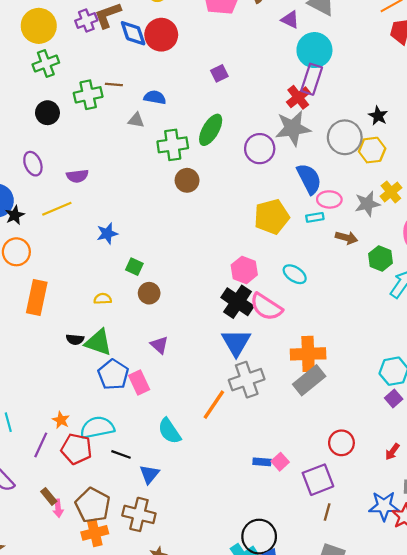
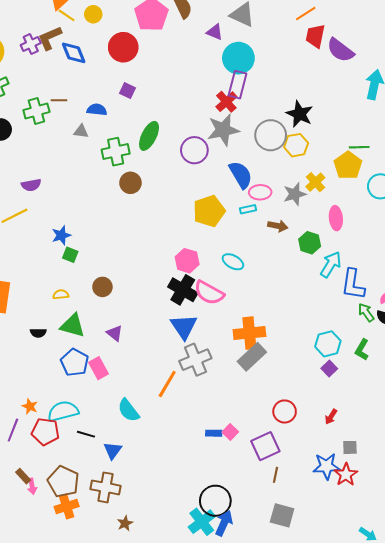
red circle: (161, 35) -> (123, 47), moved
purple square: (219, 73) -> (128, 91), moved, turned -35
black star: (378, 116) -> (300, 114), size x1.5
green square: (134, 267) -> (70, 255), moved
green triangle: (98, 342) -> (73, 325), moved

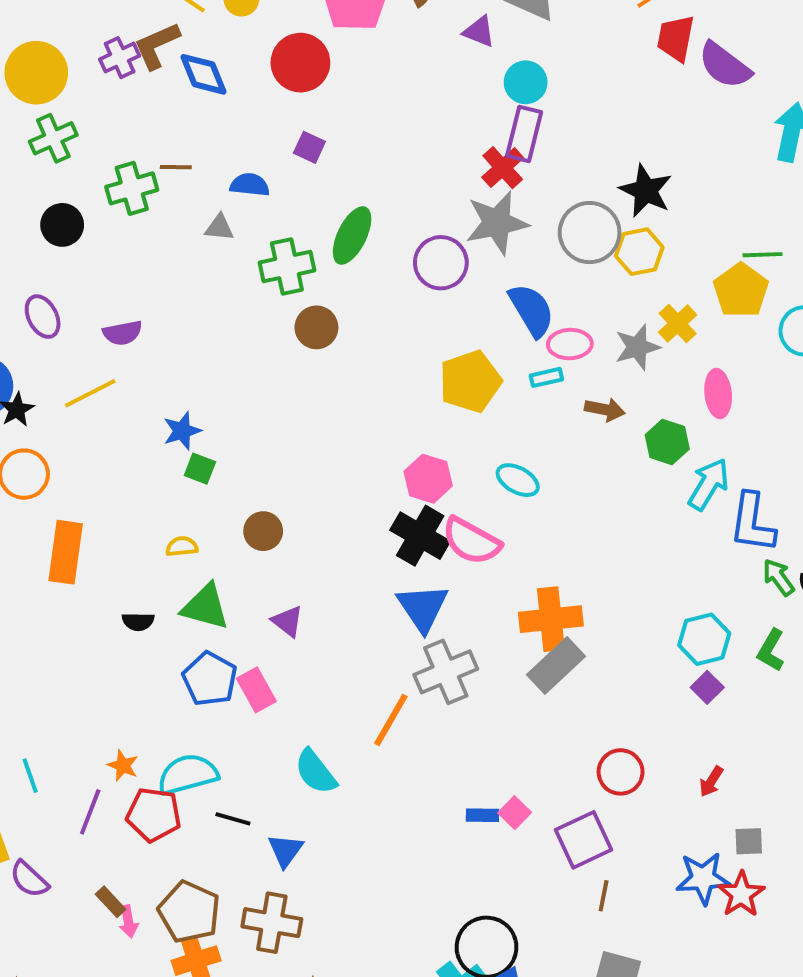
cyan circle: (238, 58) -> (526, 82), size x0.7

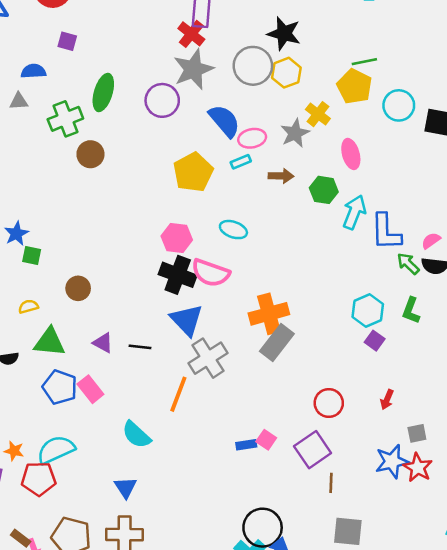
black line: (233, 819) -> (140, 347), moved

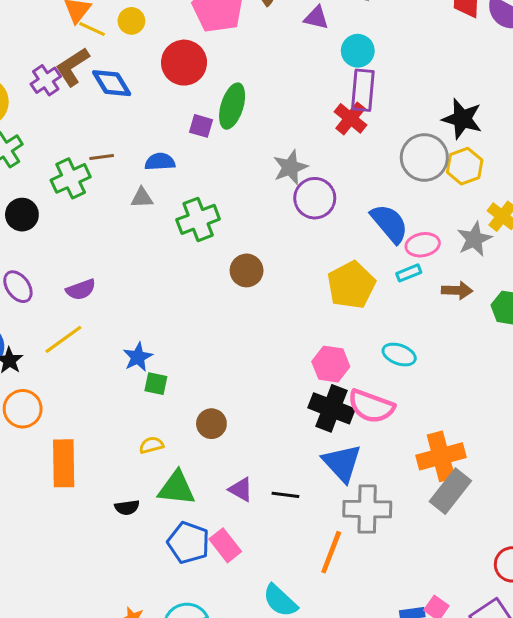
gray star: (193, 69) -> (290, 167), moved, size x0.7
green ellipse: (103, 92) -> (232, 106), moved
brown circle: (90, 154) -> (247, 270), moved
gray cross: (208, 358) -> (367, 509), turned 33

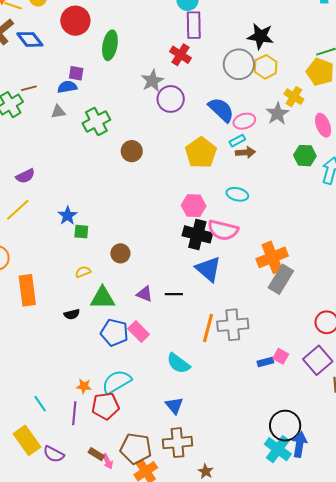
red cross: (350, 118) -> (180, 55), moved
purple square: (201, 126) -> (76, 73), moved
brown arrow: (457, 290) -> (245, 152), moved
gray cross: (367, 509) -> (233, 325), moved

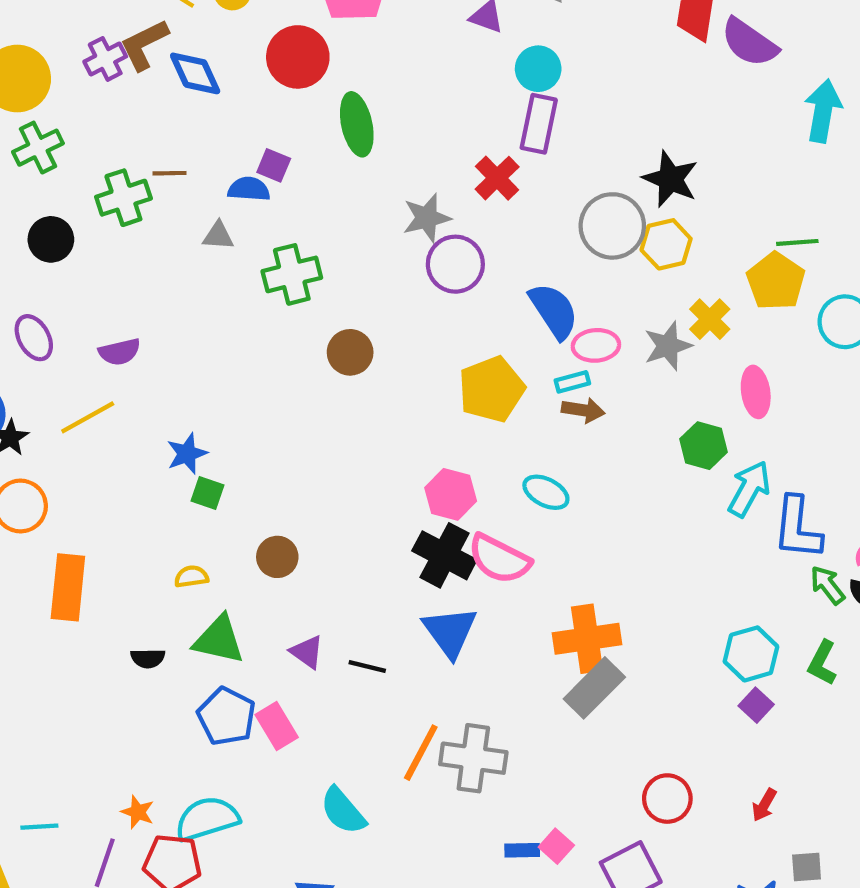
green ellipse: (110, 45) -> (357, 124), turned -36
cyan line: (40, 404) -> (39, 827), turned -72

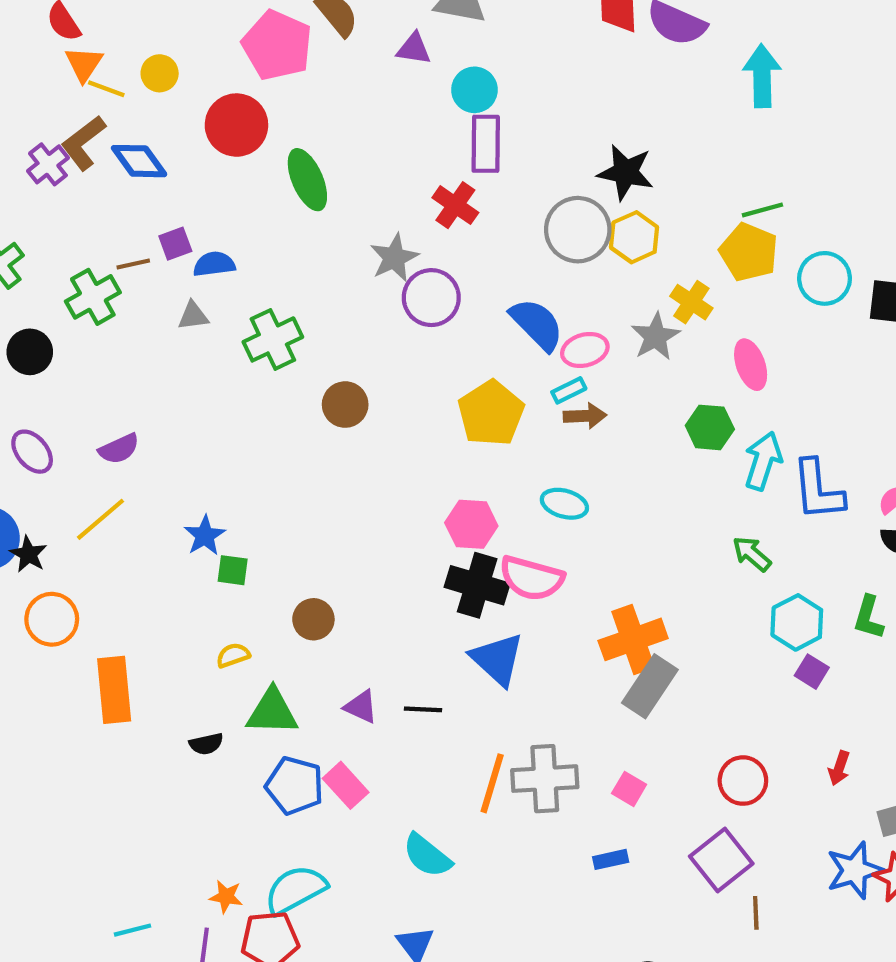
purple square: (274, 165) -> (175, 244), moved, turned -32
green arrow: (827, 585) -> (752, 554), moved
pink square: (556, 846) -> (629, 789), moved

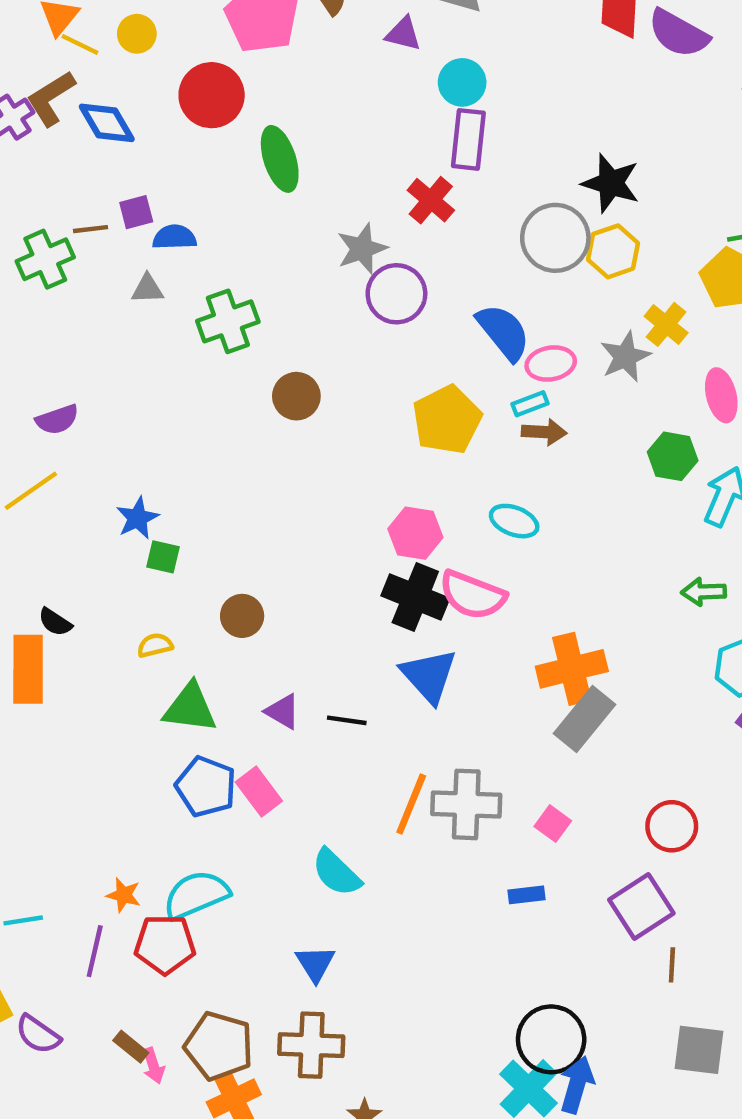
green arrow: (752, 554) -> (704, 592), turned -48
black semicircle: (206, 744) -> (55, 622), moved, turned 40

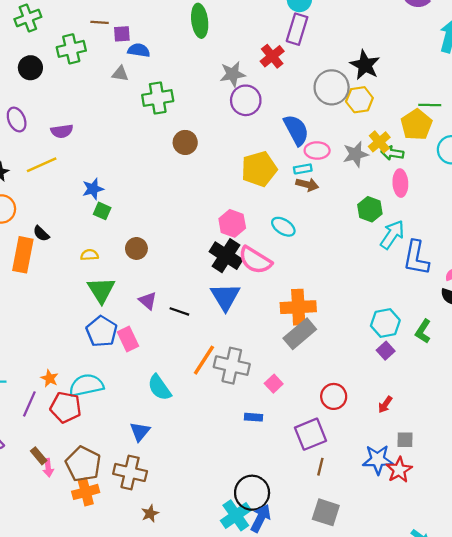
brown line: (90, 229) -> (100, 22), moved
green arrow: (704, 592) -> (392, 153), moved
green triangle: (190, 708) -> (101, 290), turned 40

